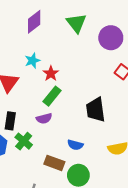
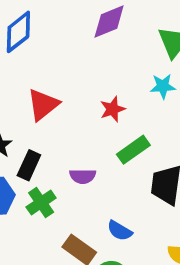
cyan star: (32, 61) -> (163, 86), moved
green rectangle: (52, 96) -> (133, 150), moved

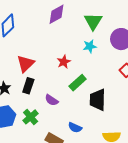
black rectangle: (29, 165) -> (28, 86), moved
purple semicircle: (83, 176) -> (52, 100), turned 40

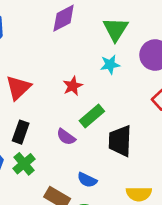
black rectangle: (28, 86) -> (21, 132), moved
purple semicircle: (52, 100) -> (66, 137), moved

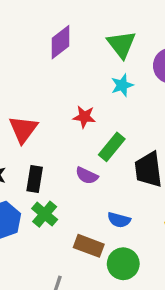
red star: (73, 86) -> (84, 117), turned -30

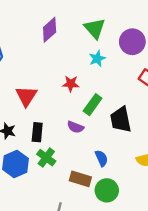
blue semicircle: (119, 220) -> (101, 158), turned -126

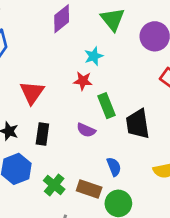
cyan star: (97, 59) -> (94, 56), moved
green rectangle: (93, 105) -> (107, 106), turned -60
green cross: (46, 158) -> (54, 185), moved

